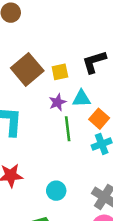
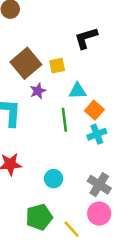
black L-shape: (94, 62) -> (86, 38), moved
purple star: (57, 102) -> (38, 91), moved

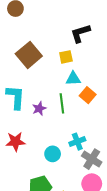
yellow square: (57, 66) -> (66, 57), moved
purple star: (38, 91) -> (39, 109), moved
cyan cross: (97, 134) -> (77, 142), moved

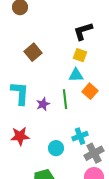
brown square: (29, 55) -> (33, 52), size x0.7
yellow square: (66, 57) -> (80, 55), moved, turned 32
gray cross: (92, 159) -> (94, 153), turned 30

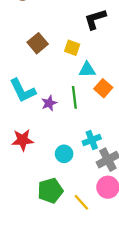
yellow square: (80, 55) -> (72, 48), moved
cyan L-shape: (20, 93) -> (23, 90), turned 150

